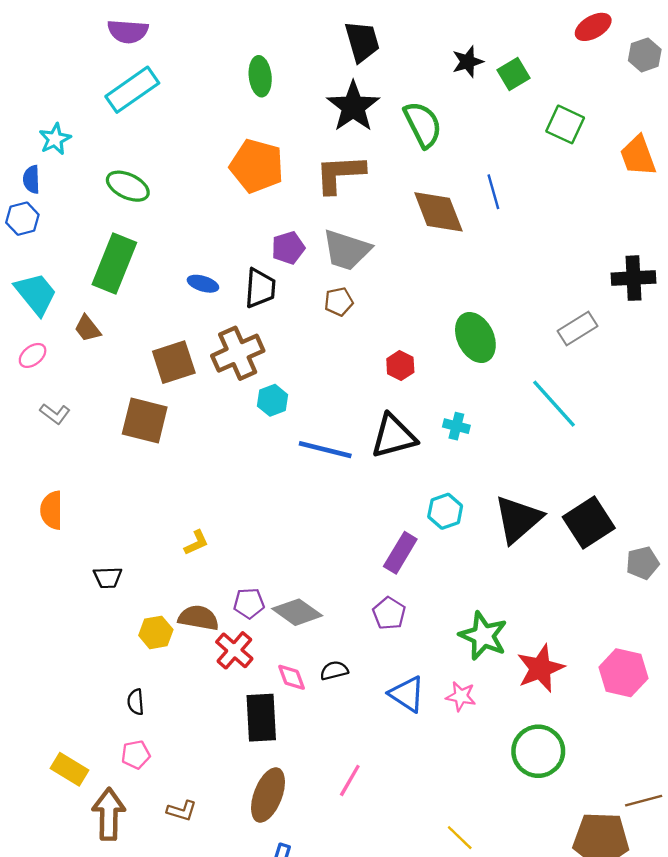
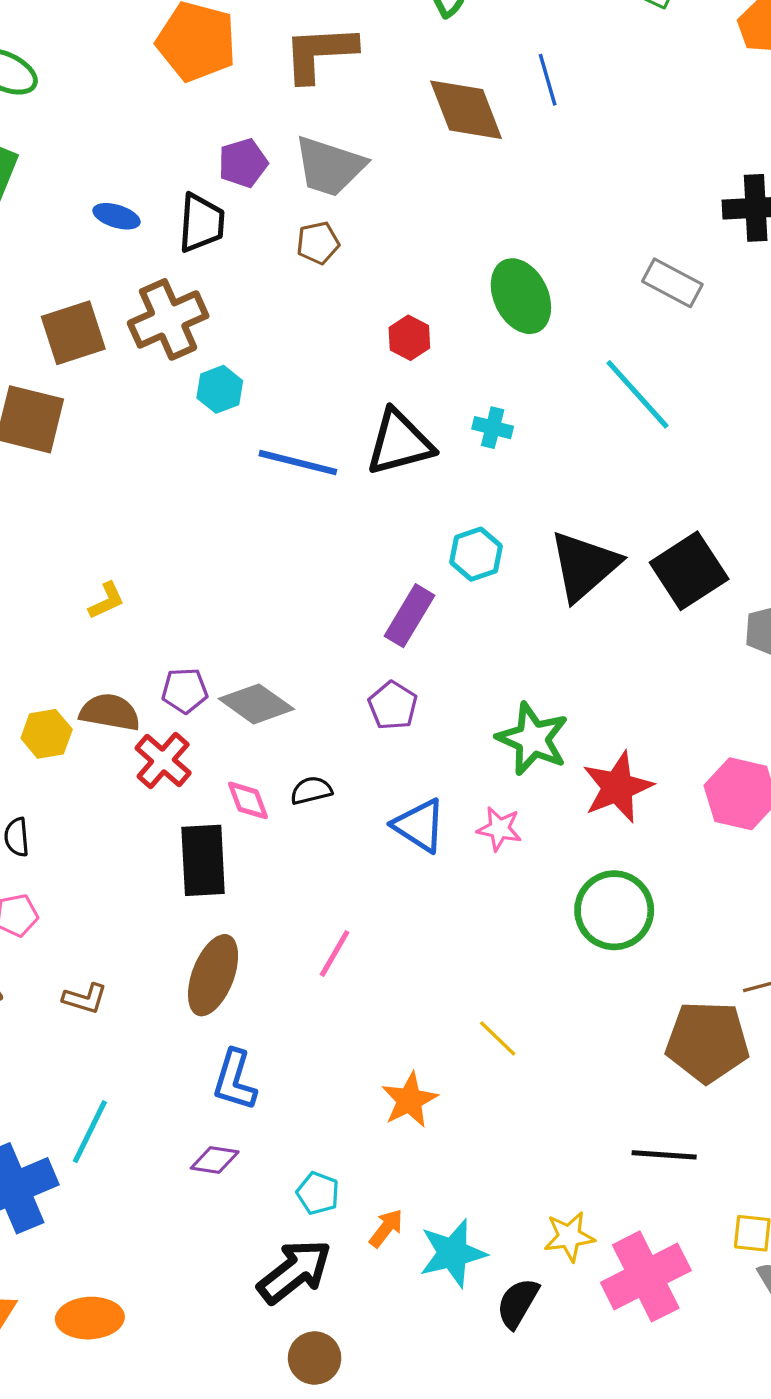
gray rectangle: (577, 329) -> (672, 283), turned 60

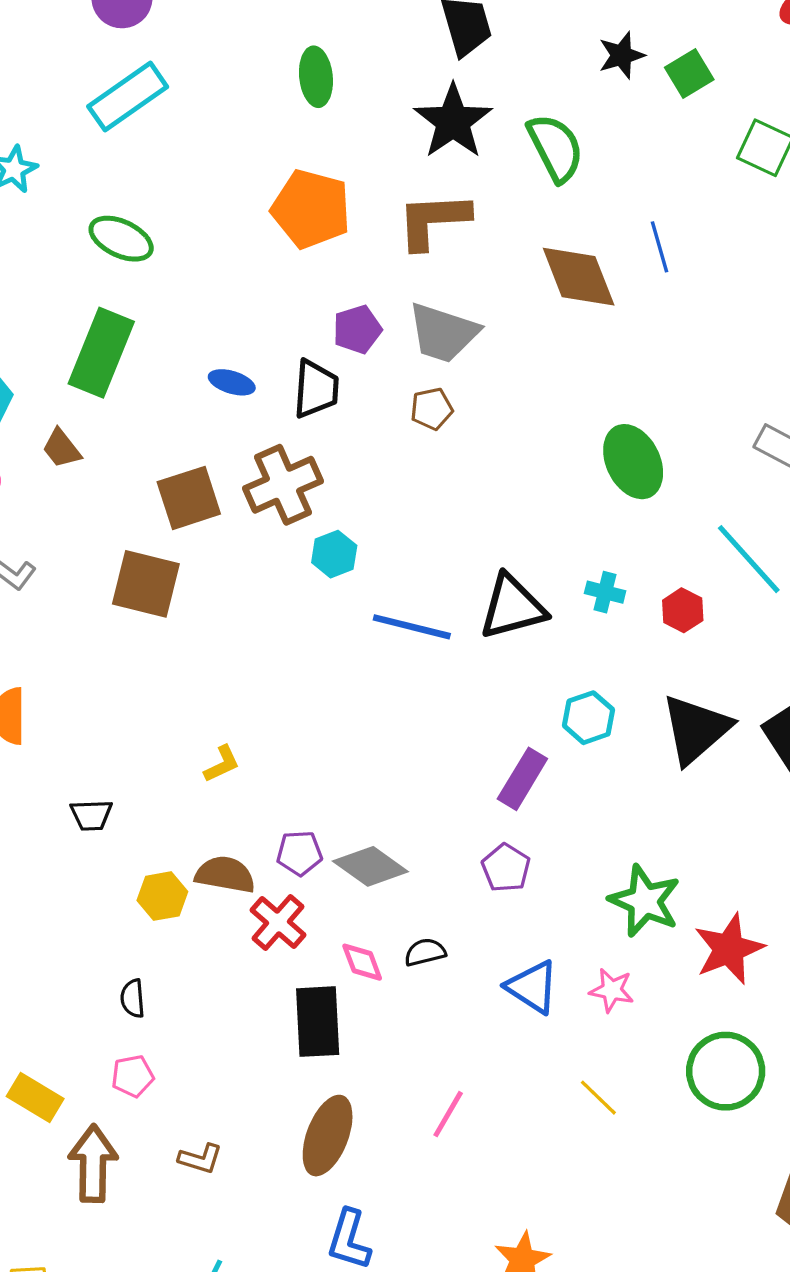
red hexagon: (409, 338) -> (683, 610), moved
yellow line: (498, 1038) -> (598, 1098), moved

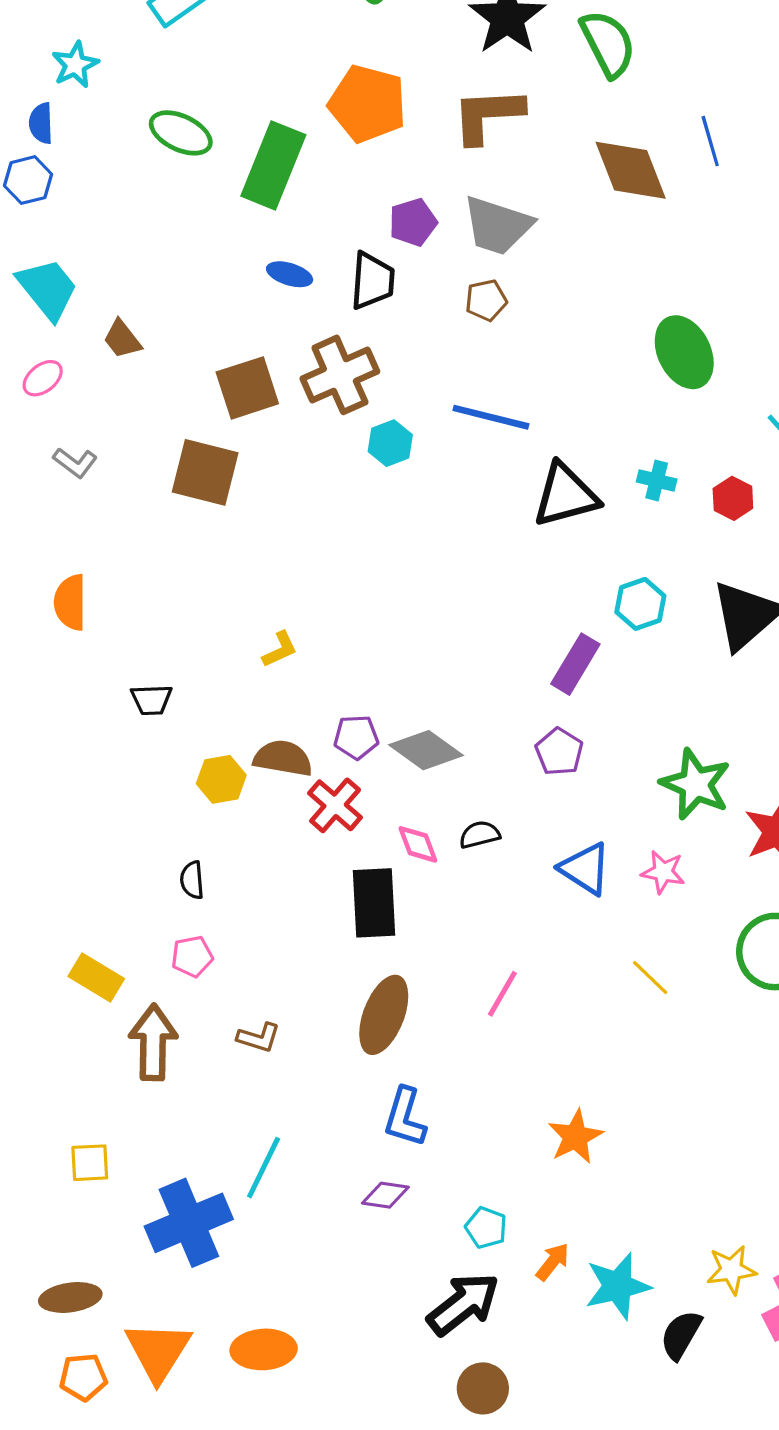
green rectangle: (101, 353) -> (273, 165), moved
blue line: (412, 627) -> (491, 417), moved

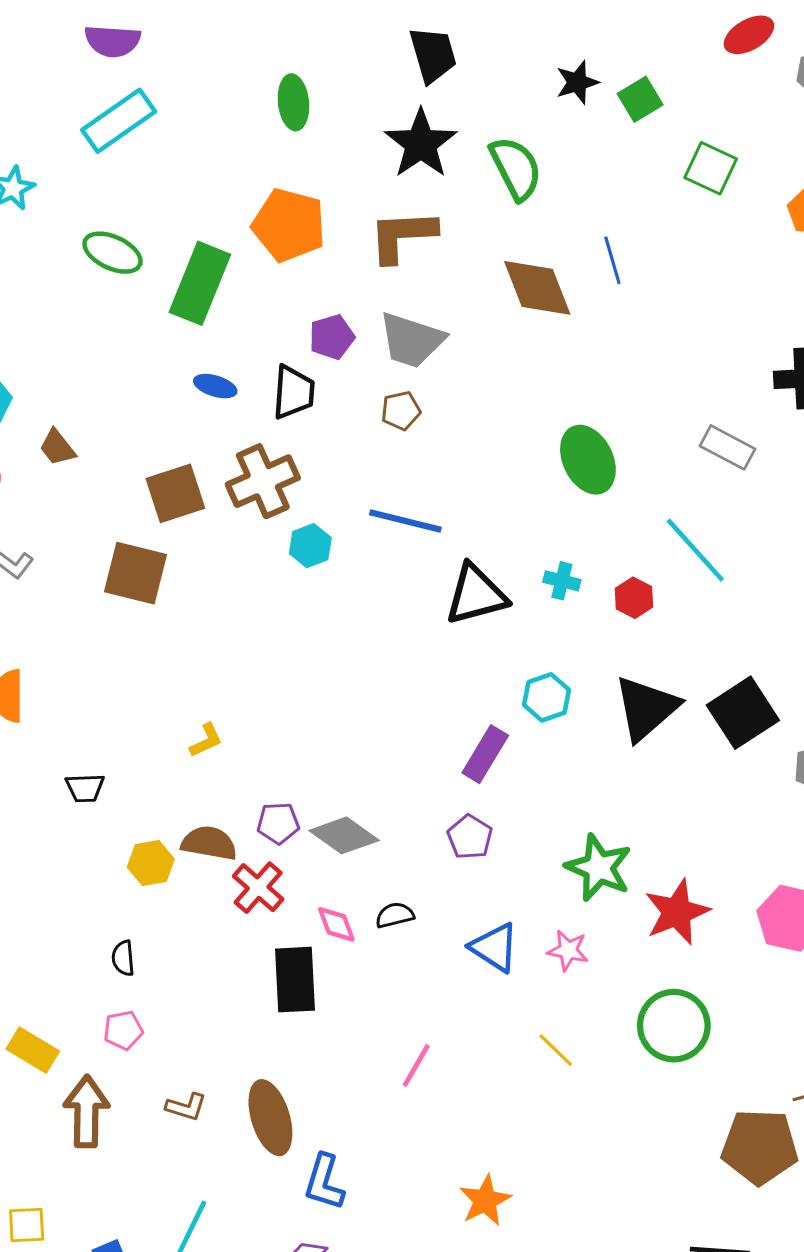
brown ellipse: (384, 1015) -> (270, 1118), moved, turned -38

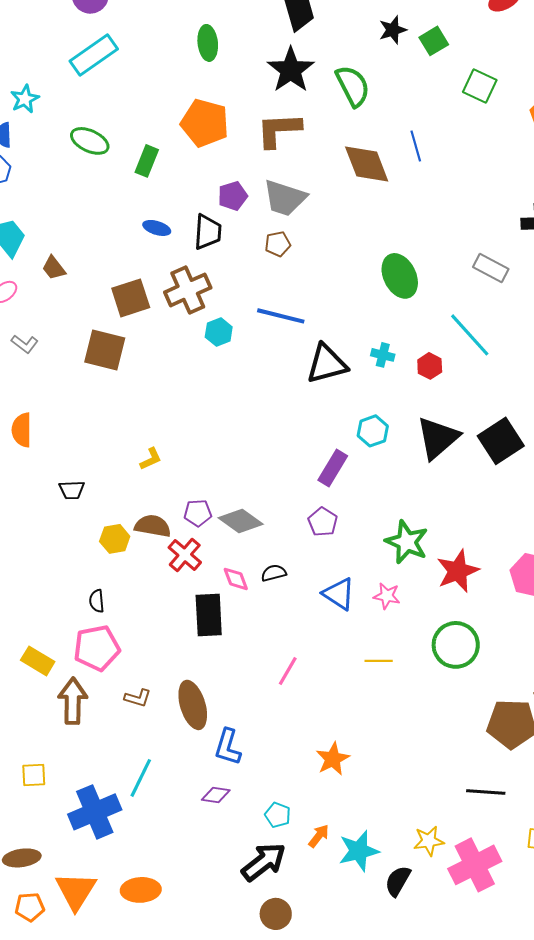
green rectangle: (200, 283) -> (147, 161), size x0.6
pink pentagon: (123, 1030) -> (97, 648), size x1.8
yellow line: (556, 1050) -> (379, 661), turned -44

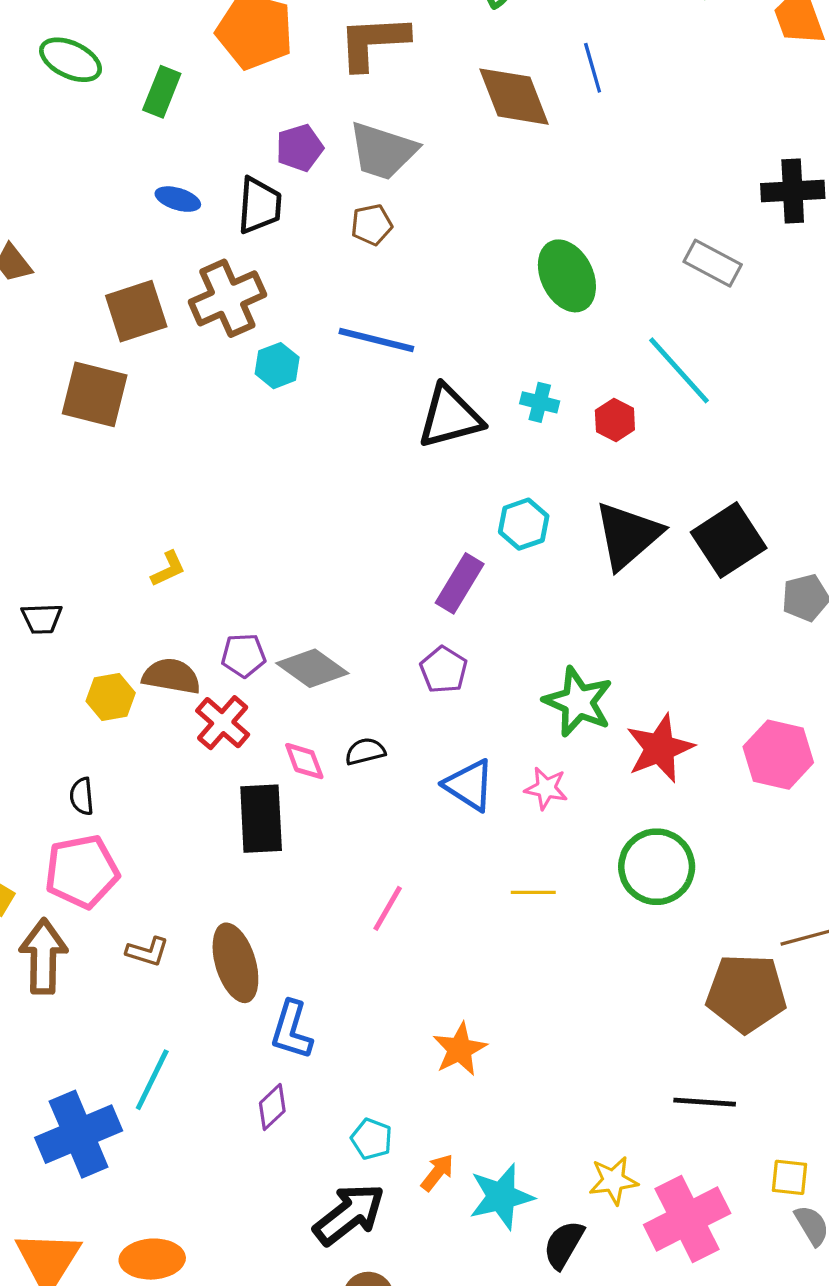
purple diamond: (216, 795) -> (272, 1107), turned -52

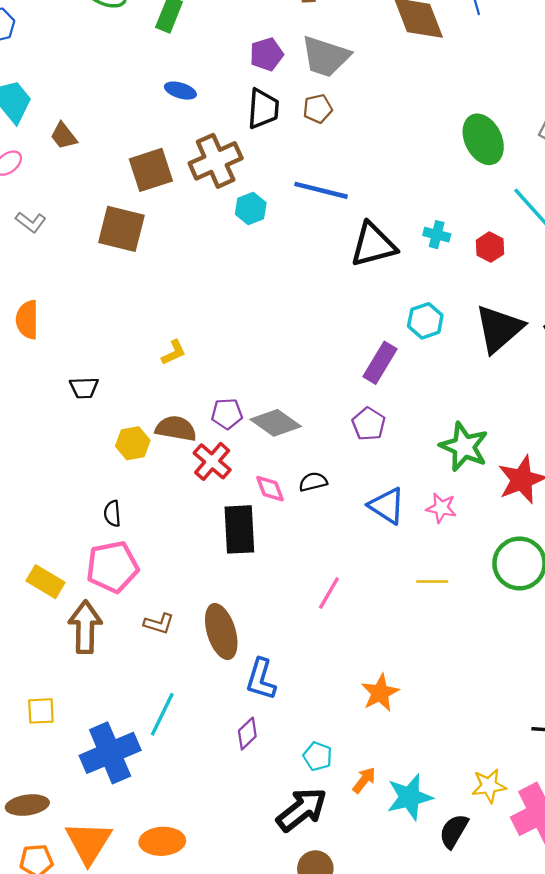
black trapezoid: (259, 205) -> (263, 109), moved
green ellipse: (567, 276) -> (483, 139), moved

